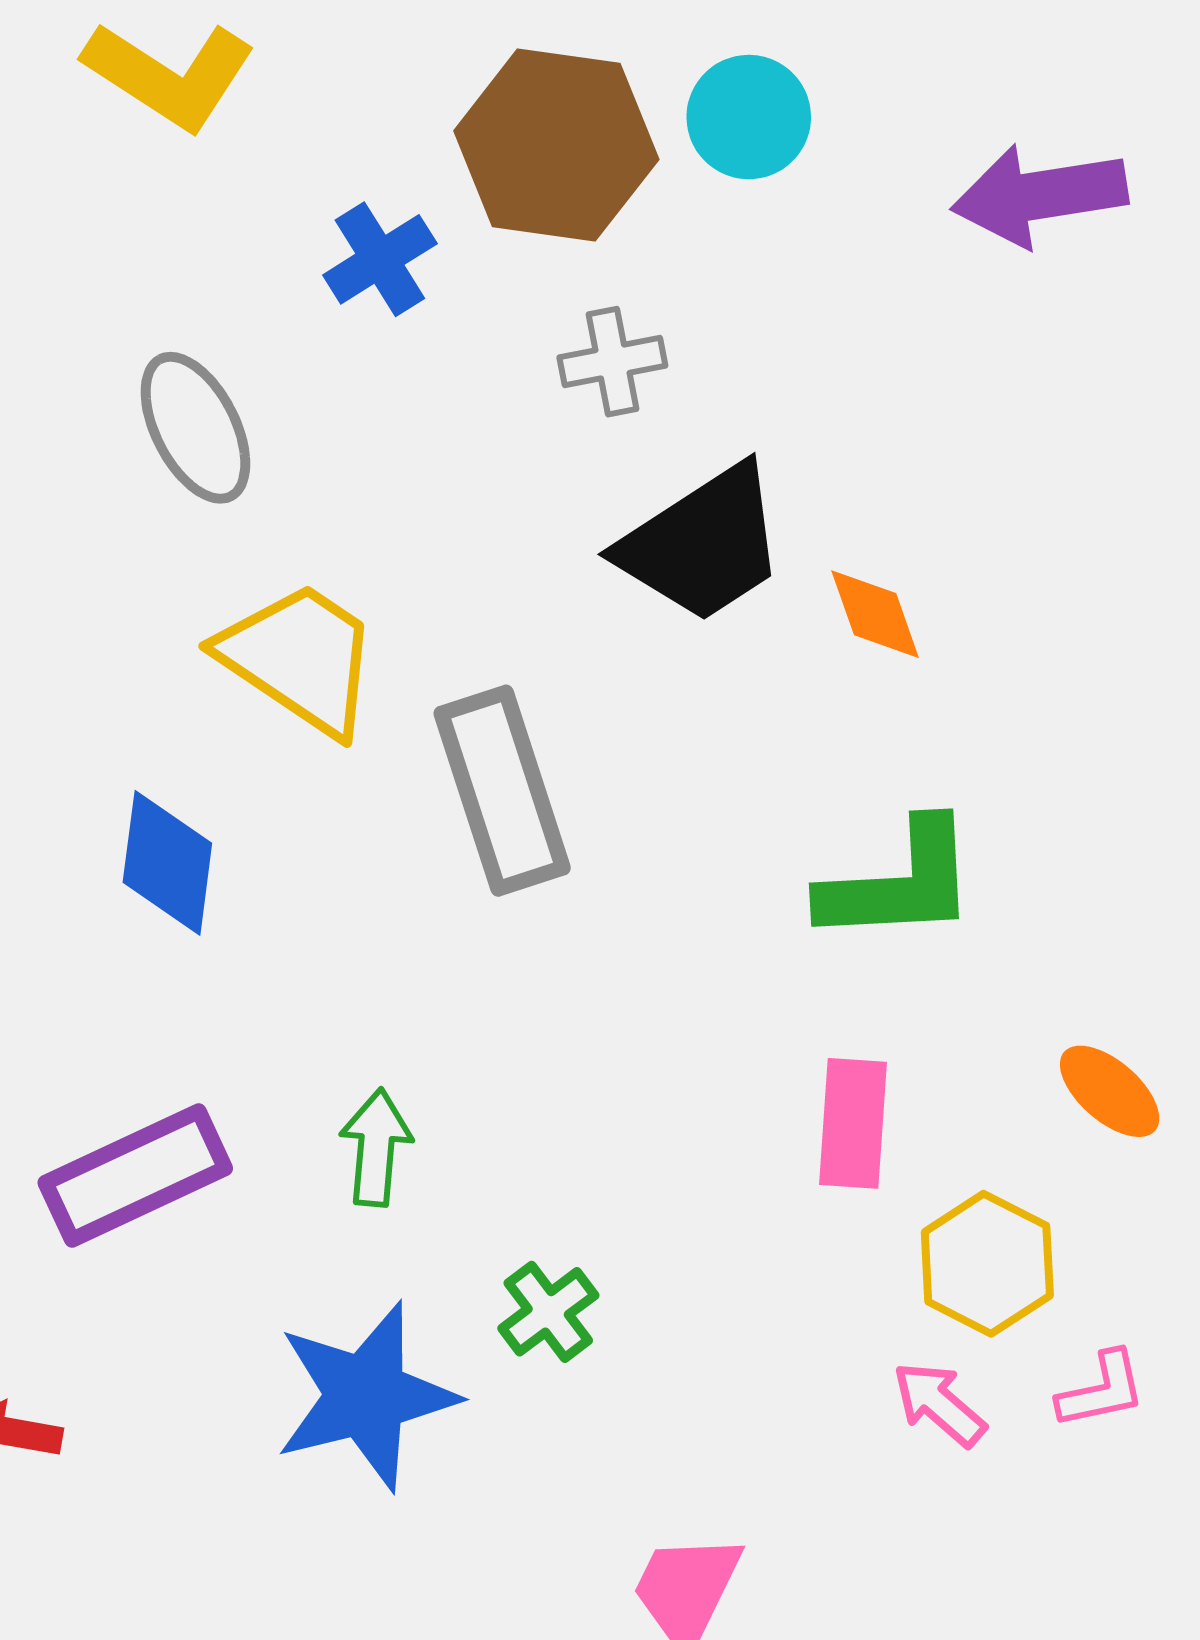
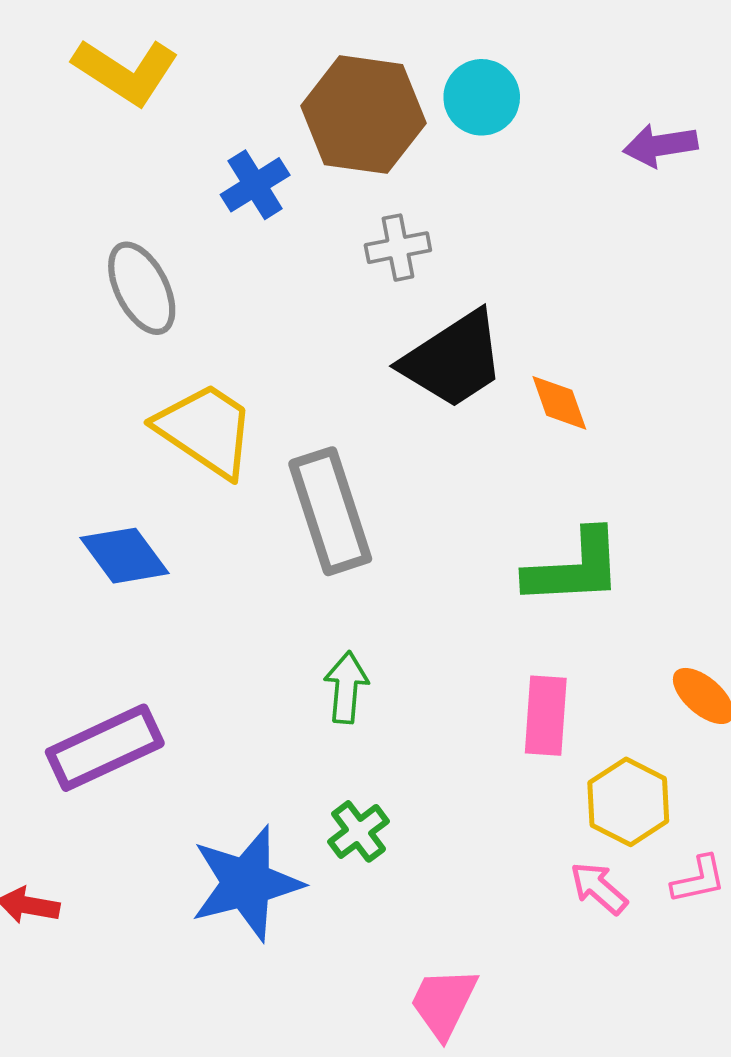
purple arrow: (1039, 195) -> (660, 145), size x0.7
blue diamond: (167, 863) -> (124, 556), turned -44
green arrow: (376, 1147) -> (346, 687), moved

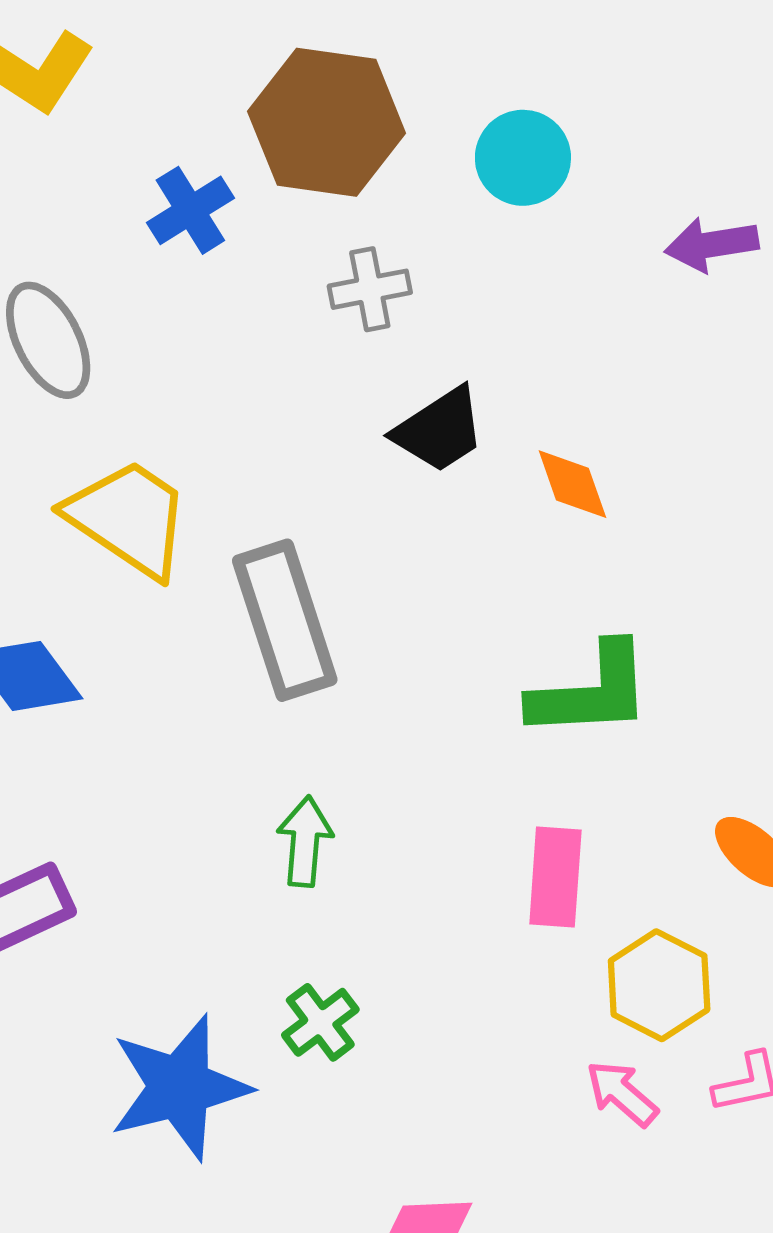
cyan circle: (482, 97) -> (523, 158), moved
purple arrow: (660, 145) -> (712, 244), moved
black trapezoid: (453, 360) -> (439, 430), size x0.7

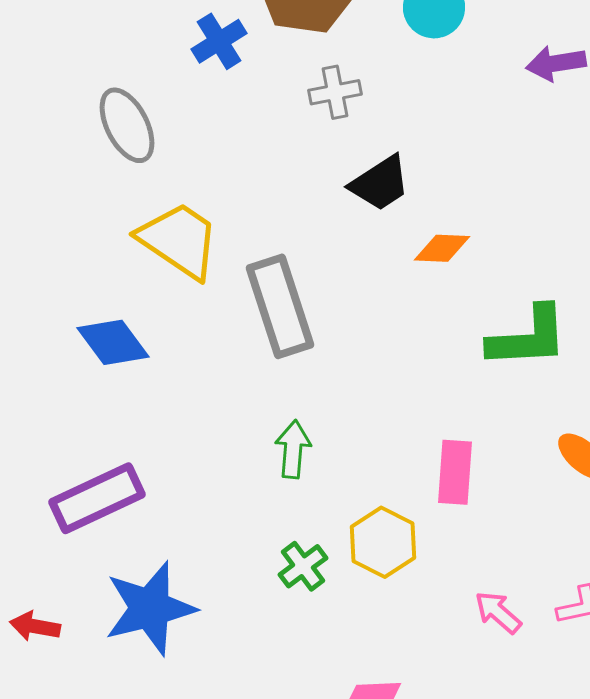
orange diamond: (572, 484) -> (442, 248), moved, turned -68
green L-shape: (591, 691) -> (528, 337), moved
yellow hexagon: (659, 985) -> (383, 542), moved
blue star: (180, 1087) -> (150, 608), moved

